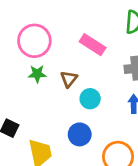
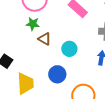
brown triangle: (69, 79) -> (45, 39), moved, turned -48

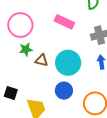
cyan circle: (69, 49) -> (68, 63), size x1.6

